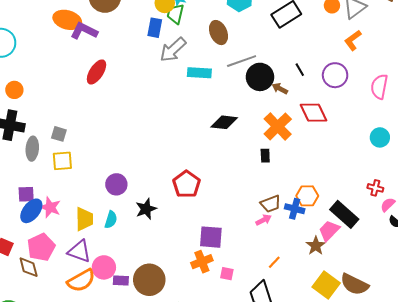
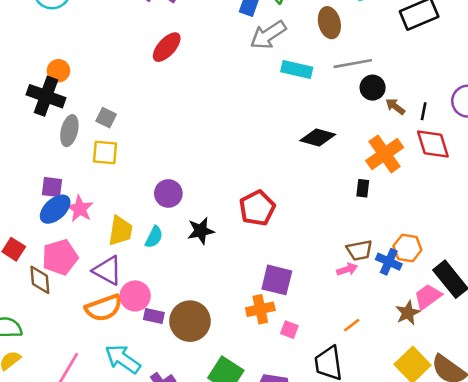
black line: (300, 70) -> (424, 111), moved, turned 32
black circle: (260, 77) -> (373, 88), size x0.7
orange circle: (14, 90) -> (58, 71), moved

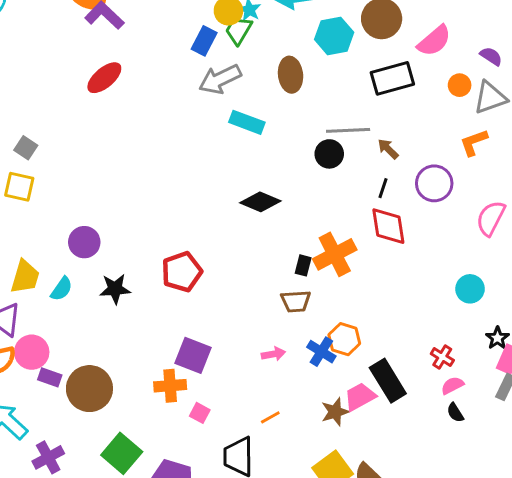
gray line: (353, 64) -> (348, 130), moved
brown arrow: (395, 106) -> (388, 149), moved
orange cross: (385, 154) -> (335, 254), moved
brown trapezoid: (359, 250) -> (296, 301), moved

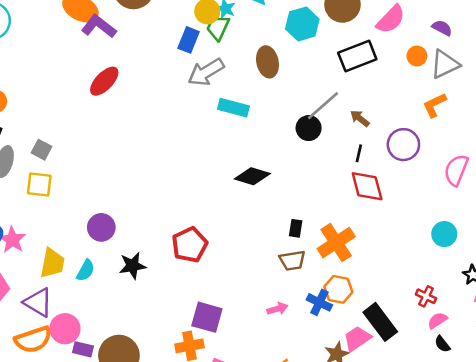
gray line: (348, 130) -> (323, 106), turned -33
orange cross: (335, 254) -> (336, 243), moved

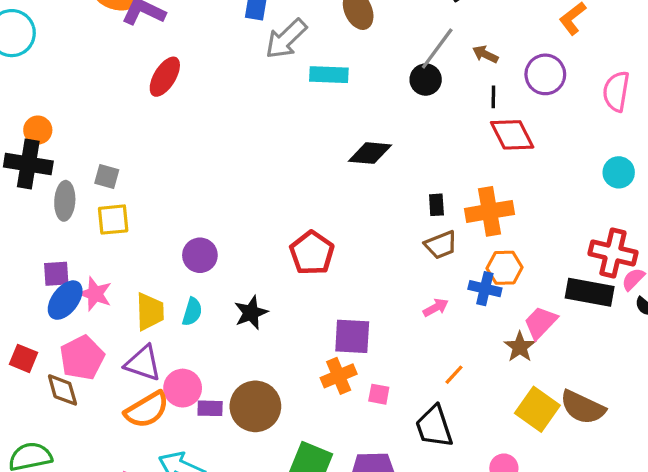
orange cross: (336, 243) -> (490, 211), turned 36
black star: (133, 266) -> (251, 313), moved
red cross: (426, 296) -> (613, 253), size x1.8
black rectangle: (380, 322) -> (590, 292), moved, turned -30

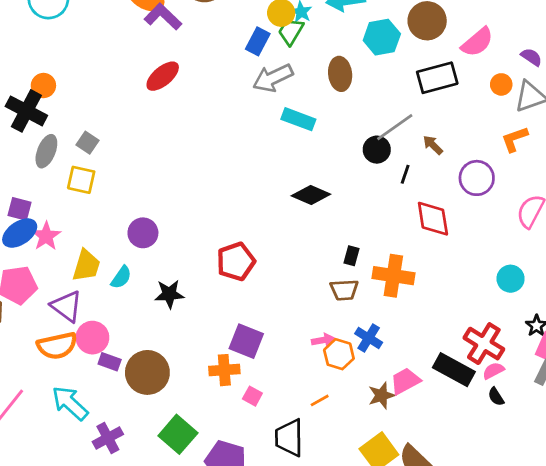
black line: (493, 97) -> (405, 174), moved
orange hexagon: (505, 268) -> (339, 354), moved

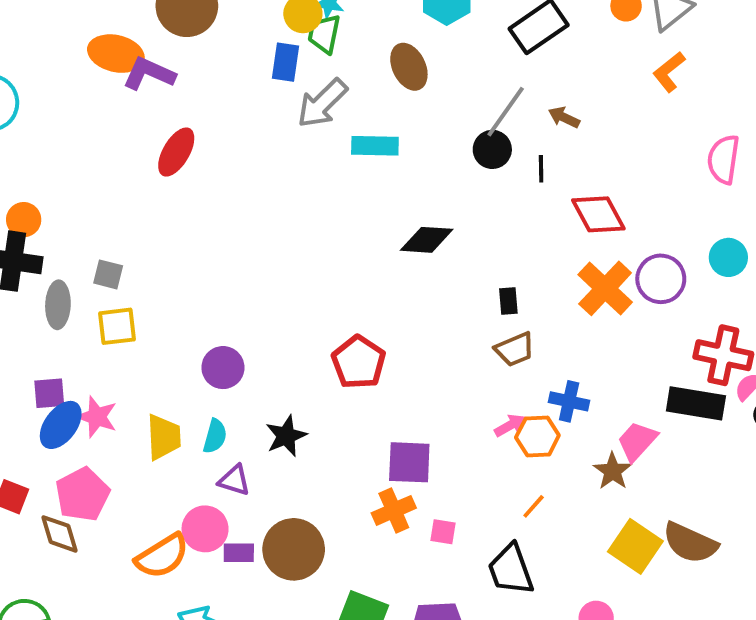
purple circle: (477, 178) -> (661, 279), moved
orange cross: (393, 276) -> (605, 288), moved, turned -36
purple triangle: (67, 306) -> (234, 480), moved, size x0.7

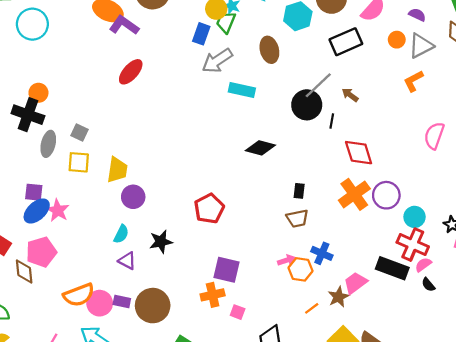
black circle: (492, 149) -> (307, 105), size x1.4
cyan circle: (728, 257) -> (415, 217), moved
yellow trapezoid: (164, 437) -> (117, 170), moved
orange line: (534, 506) -> (312, 308), moved
pink circle: (205, 529) -> (100, 303), moved

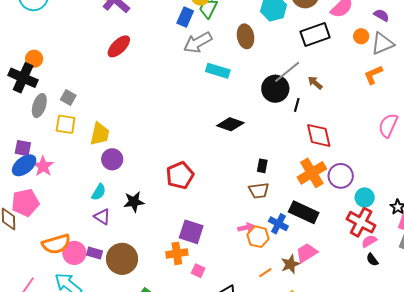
black rectangle: (392, 268) -> (304, 212), moved

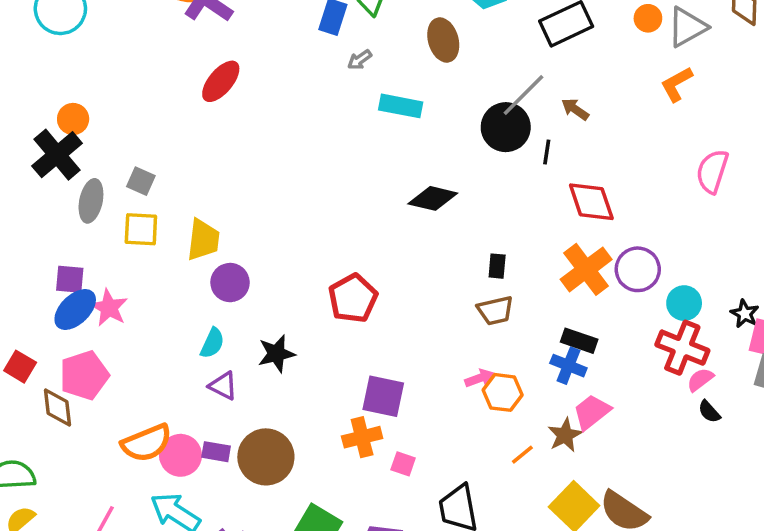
gray arrow: (198, 42) -> (360, 60), size x0.5
black cross: (23, 78) -> (57, 155), turned 32
black rectangle: (304, 212) -> (579, 341), size x0.7
blue cross: (278, 224) -> (568, 366), moved

